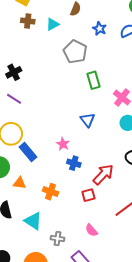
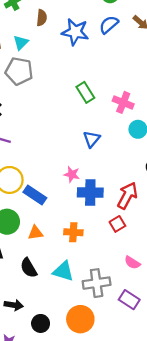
blue star: (100, 29) -> (75, 32), size x1.6
gray pentagon: (75, 52) -> (19, 71), moved
blue triangle: (88, 120) -> (92, 139), turned 35
blue cross: (74, 163) -> (90, 193), size x1.5
gray cross: (57, 238) -> (97, 283), size x1.6

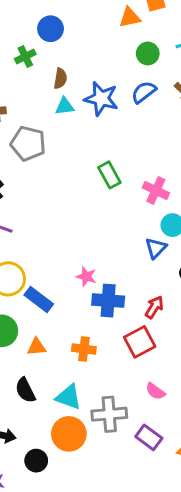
cyan triangle: (21, 43) -> (65, 106), moved, turned 35
blue triangle: (92, 139) -> (156, 248), moved
red arrow: (127, 196) -> (154, 307), size x0.7
red square: (117, 224) -> (140, 342), size x1.5
orange circle: (80, 319) -> (69, 434), moved

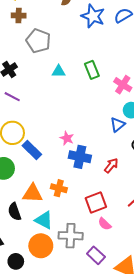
cyan triangle: (65, 106) -> (59, 71), moved
red square: (140, 342) -> (96, 203), moved
orange triangle: (37, 347) -> (33, 193), moved, size x1.5

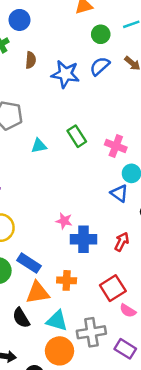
blue triangle: (118, 125) -> (119, 193), turned -35
blue rectangle: (32, 150) -> (29, 263), moved

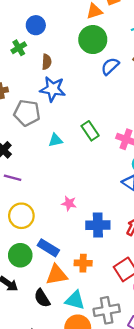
green circle: (101, 34) -> (93, 40), moved, size x1.6
blue star: (65, 74) -> (53, 89), moved
pink star: (64, 221) -> (69, 203), moved

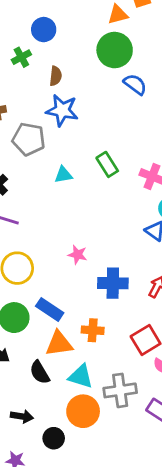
blue semicircle: (110, 66) -> (135, 84), turned 78

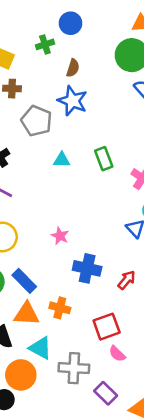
orange circle: (83, 411) -> (21, 375), moved

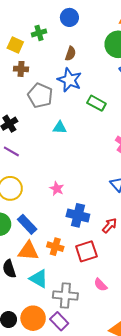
green cross: (45, 44) -> (39, 33), moved
green rectangle: (104, 159) -> (96, 103), moved, turned -42
red square: (107, 327) -> (86, 251), moved
orange circle: (21, 375) -> (33, 318), moved
purple rectangle: (106, 393) -> (59, 321), moved

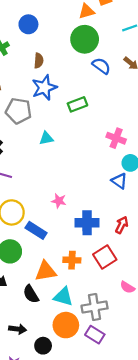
blue star: (70, 80) -> (44, 88), turned -30
green rectangle: (96, 103) -> (77, 104), turned -36
blue rectangle: (27, 224) -> (36, 230), moved
orange circle: (33, 318) -> (66, 325), moved

